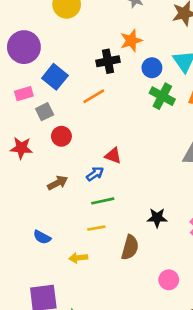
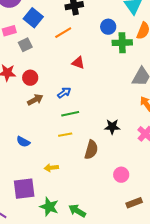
blue circle: (152, 68) -> (108, 27), moved
green cross: (162, 96) -> (122, 43), moved, turned -30
red circle: (61, 136) -> (30, 78), moved
red triangle: (113, 156) -> (78, 63), moved
yellow arrow: (78, 258) -> (51, 168), moved

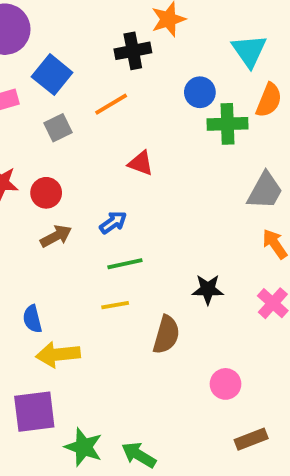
gray square: (25, 45) -> (58, 128), moved
blue semicircle: (23, 142) -> (32, 319), turned 48
yellow arrow: (51, 168) -> (58, 354), moved, size x1.5

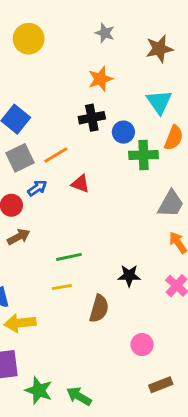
black cross: (133, 51) -> (92, 118), moved
orange line: (111, 104) -> (56, 155), moved
gray square: (58, 128) -> (20, 158), size x1.4
blue arrow: (113, 222) -> (37, 188), moved

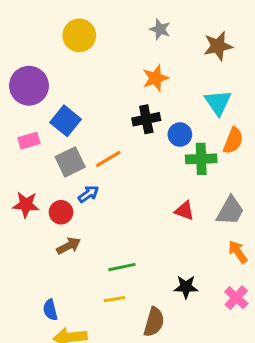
red triangle: (80, 184) -> (184, 211), moved

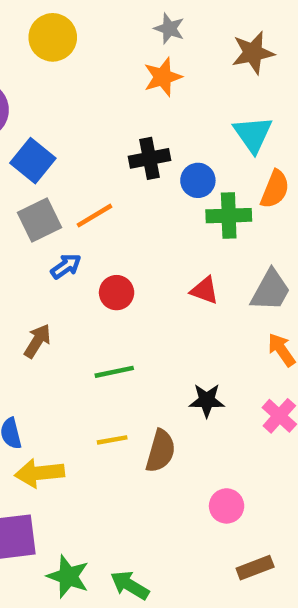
orange star: (155, 78) -> (163, 77), moved
red circle: (61, 212) -> (117, 293), moved
brown arrow: (69, 246) -> (37, 341), turned -30
yellow line: (114, 299) -> (112, 440), moved

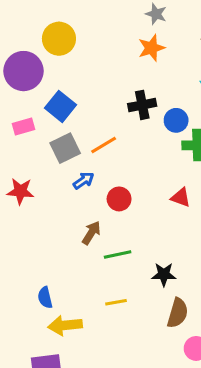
yellow circle: (53, 37) -> (59, 39), moved
brown arrow: (37, 341) -> (91, 233), moved
black star: (207, 400) -> (164, 274), moved
brown semicircle: (161, 451) -> (178, 313), moved

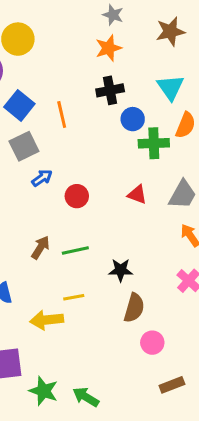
black cross: (142, 105) -> (110, 90), moved
orange line: (104, 145) -> (62, 115), moved, turned -72
brown arrow: (91, 233) -> (41, 247), moved
yellow arrow: (65, 325) -> (47, 320), moved

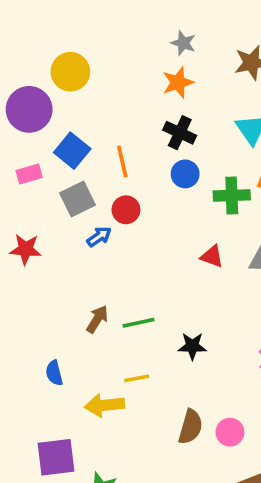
black cross: (110, 90) -> (180, 133), turned 36
blue circle: (133, 119) -> (185, 174), moved
red circle: (77, 196) -> (126, 210), moved
brown semicircle: (134, 308) -> (190, 427), moved

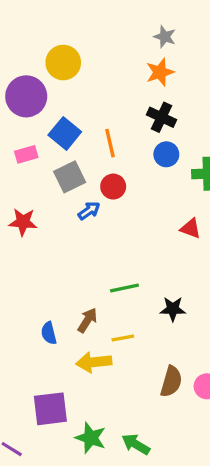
brown arrow: (97, 319) -> (87, 320), moved

